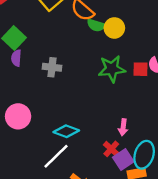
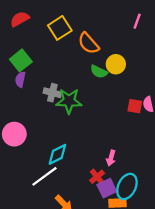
green semicircle: (96, 25) -> (99, 72), moved
green star: (112, 69) -> (69, 101), moved
cyan diamond: (66, 131) -> (57, 154), turned -55

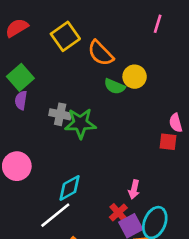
red square: (135, 106) -> (168, 142), moved

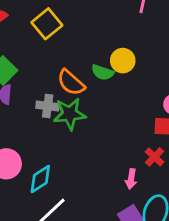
orange semicircle: (101, 53) -> (71, 83), moved
cyan diamond: (70, 188) -> (40, 179), moved
red cross: (118, 213) -> (155, 157), moved

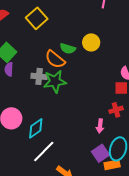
green semicircle: (103, 72) -> (68, 49), moved
red cross: (155, 157) -> (116, 110), turned 32

